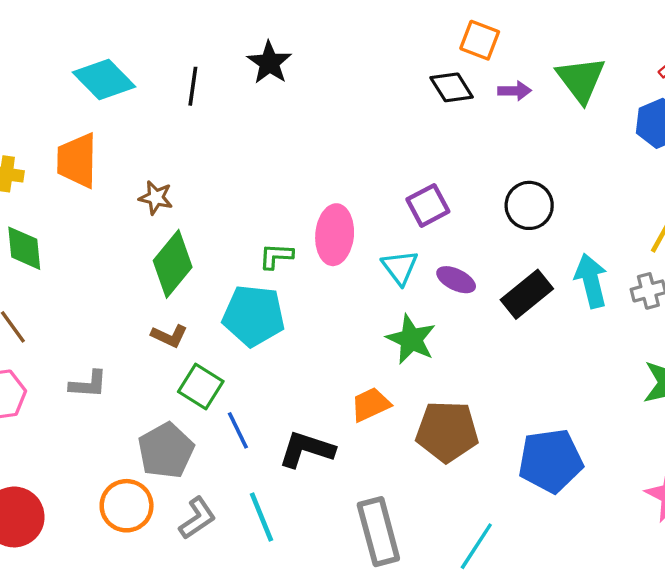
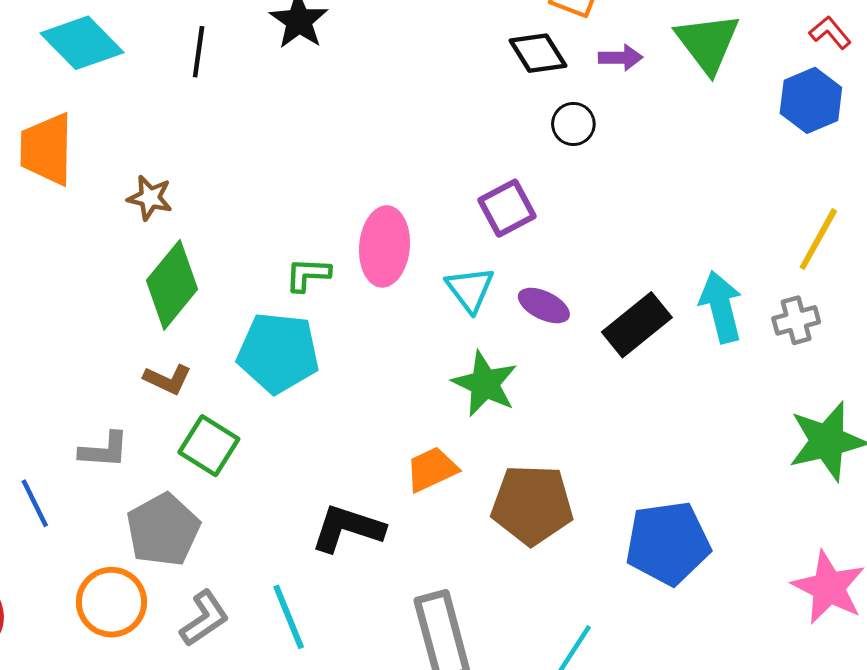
black circle: (529, 205) -> (573, 124), moved, size x0.7
gray L-shape: (88, 384) -> (104, 450), moved
blue line: (238, 430) -> (35, 503), moved

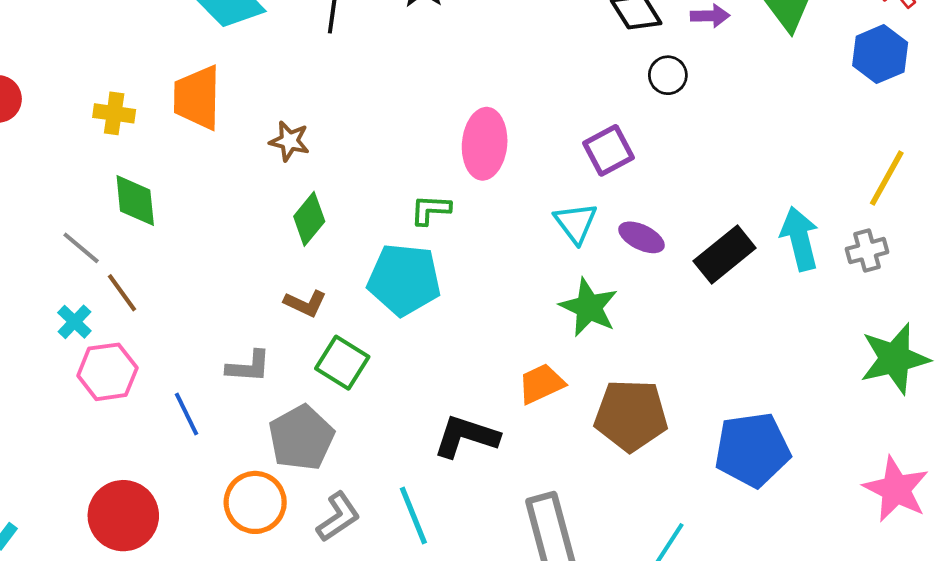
pink ellipse: (384, 246) -> (485, 144), moved
green diamond: (172, 285) -> (309, 219), size x0.7

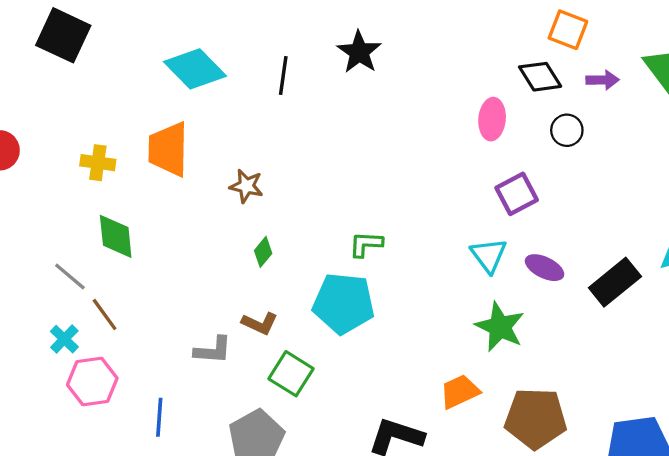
pink ellipse: (485, 144) -> (492, 119), moved, size x0.7
green diamond: (309, 219) -> (263, 252), size x0.7
gray L-shape: (249, 367) -> (213, 350), moved
blue line: (187, 414) -> (159, 417), turned 30

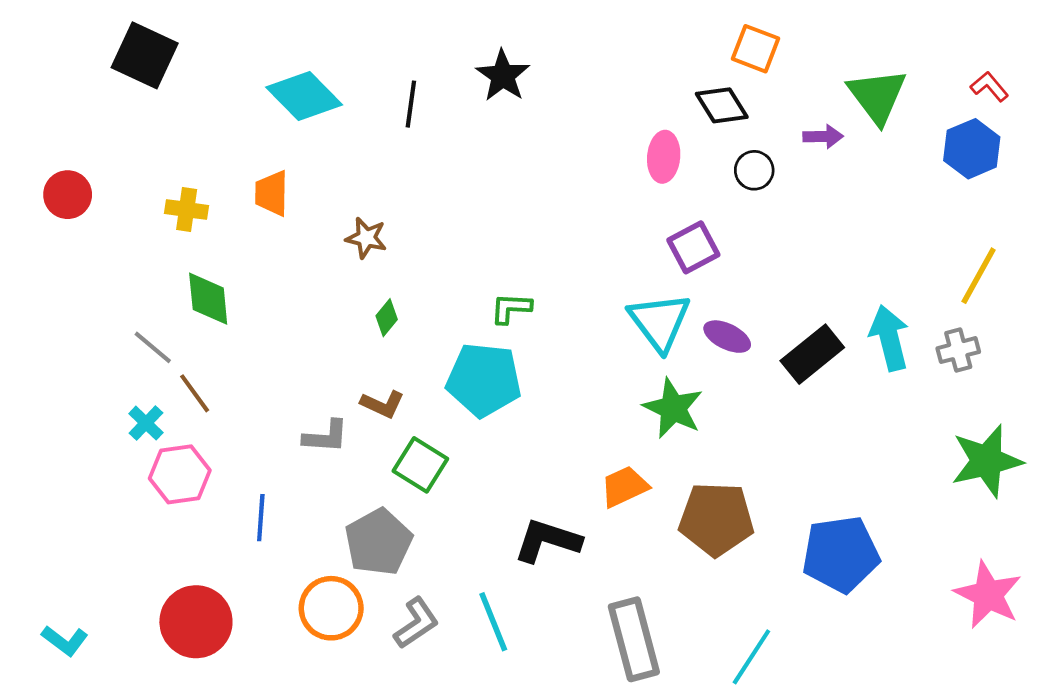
purple arrow: (603, 80) -> (823, 137), moved
orange trapezoid: (168, 149) -> (272, 193), size x0.7
cyan triangle: (489, 255) -> (660, 322), size x1.4

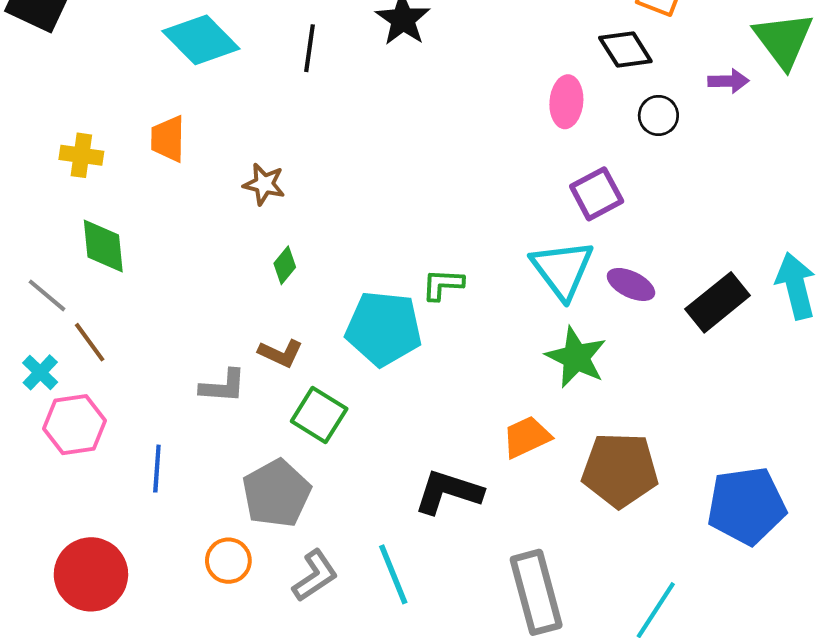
green L-shape: (511, 308) -> (443, 284), moved
orange circle: (331, 608) -> (228, 561), size x0.7

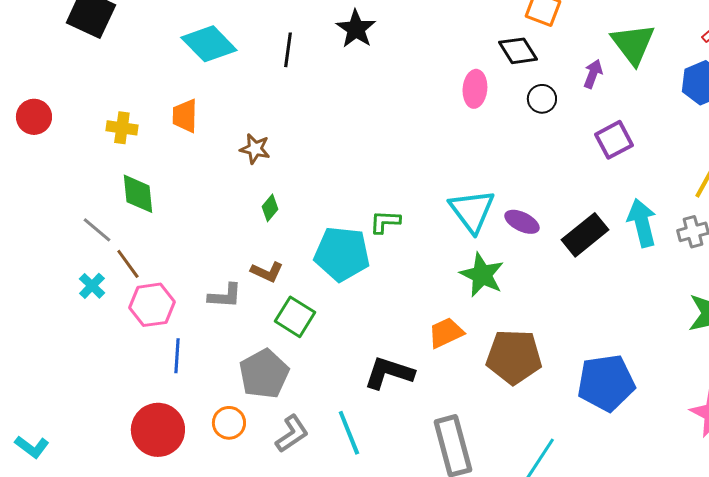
purple arrow: (729, 81) -> (593, 74), turned -68
purple square: (597, 194) -> (614, 140), moved
pink hexagon: (74, 425) -> (152, 305), moved
red circle: (91, 574) -> (158, 430), moved

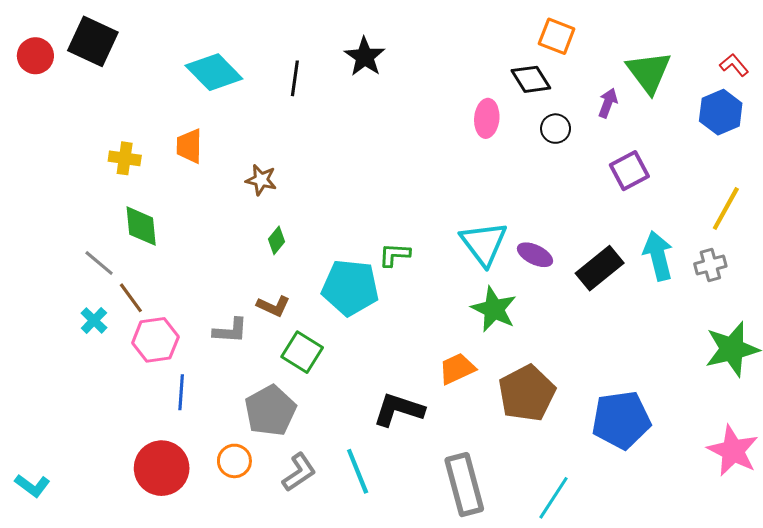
red circle: (34, 117) -> (35, 56), moved
brown pentagon: (514, 357) -> (527, 393), turned -30

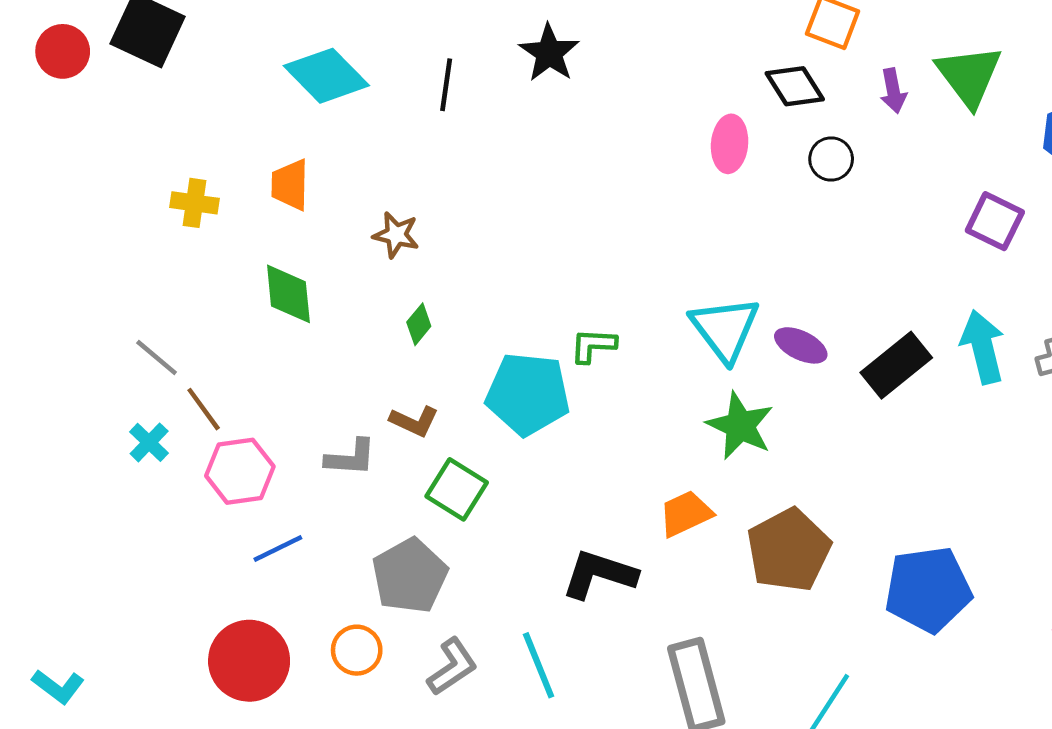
purple arrow: (608, 103) -> (893, 91), moved, turned 148
purple square: (629, 171) -> (995, 221), moved, turned -36
green diamond: (141, 226) -> (288, 294), moved
blue line: (181, 392) -> (278, 549), turned 60

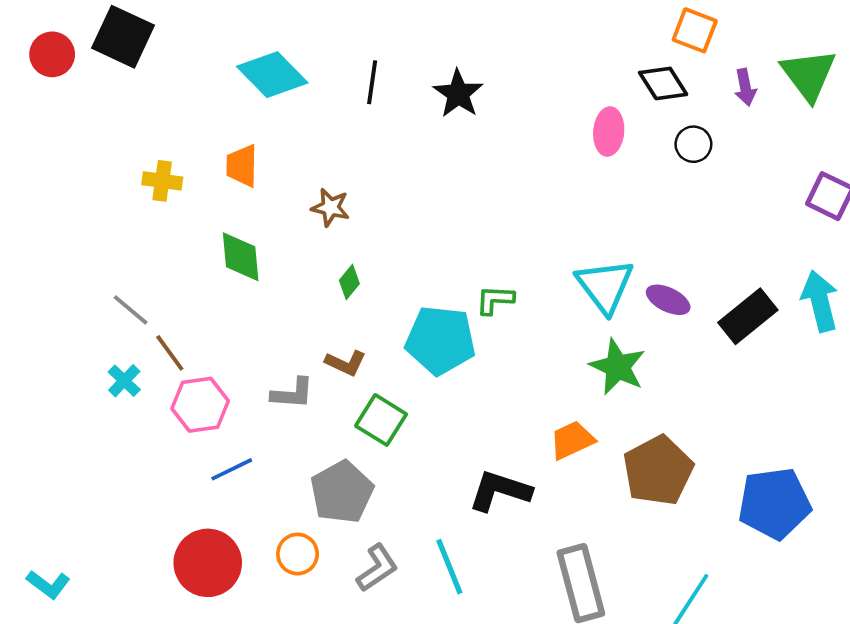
black star: (549, 53) -> (458, 94), moved

